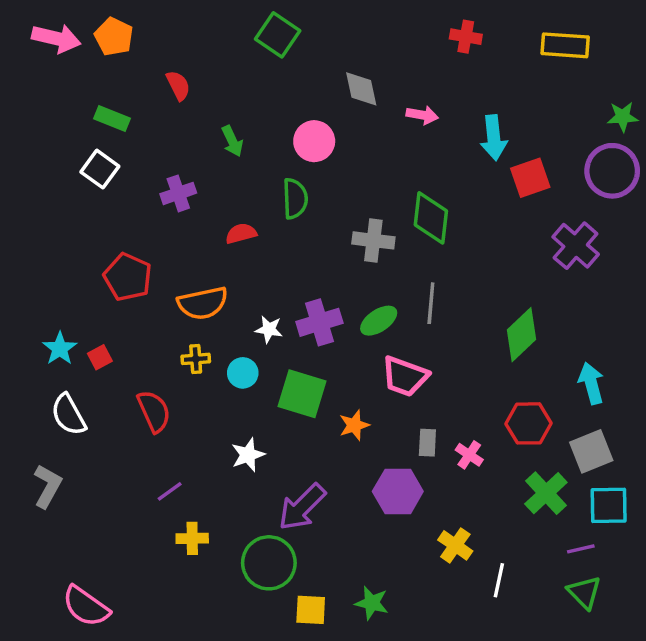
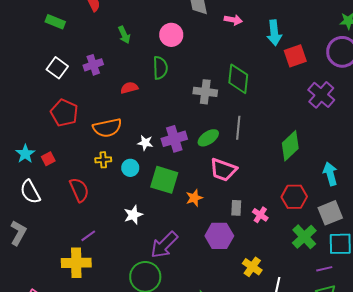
white square: (100, 169) -> (57, 68), moved
yellow cross: (192, 538) -> (76, 263), moved, size x1.6

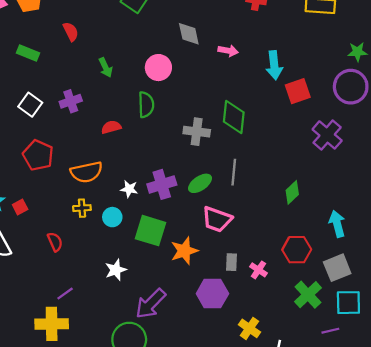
green diamond: (290, 146) -> (292, 192), size x0.7
red semicircle: (79, 190) -> (55, 242), size x0.7
orange star: (194, 198) -> (184, 251), size x1.4

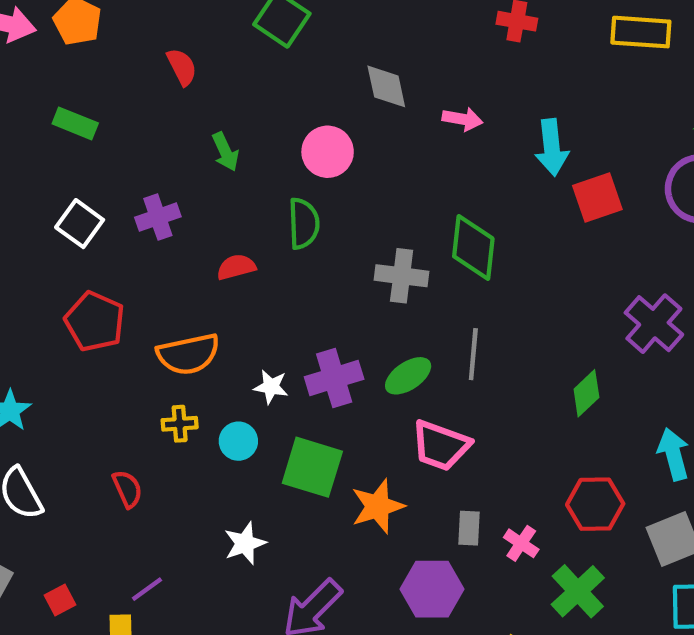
red semicircle: (71, 32) -> (182, 67), moved
purple cross: (327, 135) -> (654, 324), moved
red square: (20, 207) -> (60, 600), moved
green cross: (308, 295) -> (578, 591), moved

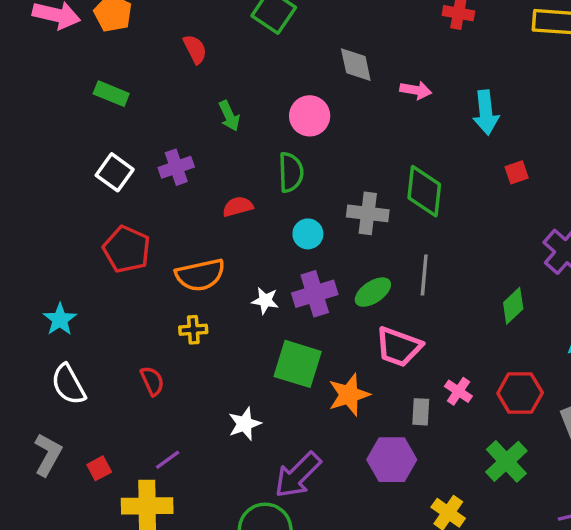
red square: (597, 197) -> (517, 172), moved, size x0.6
cyan circle: (238, 441) -> (308, 234), moved
pink cross: (521, 543) -> (458, 391), moved

